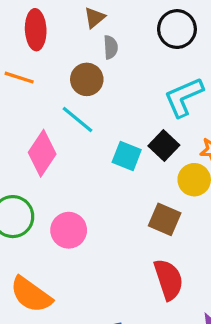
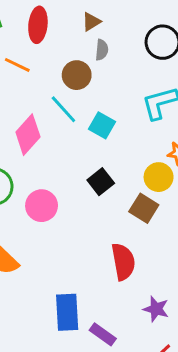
black square: (164, 145) -> (101, 182), moved
cyan square: (127, 156) -> (102, 125), moved
brown square: (165, 219) -> (144, 208), moved

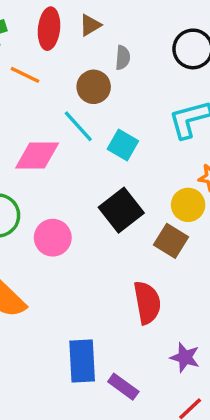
brown triangle: (91, 22) -> (90, 25), moved
pink diamond: (28, 135) -> (37, 155), turned 48
black square: (101, 182) -> (121, 210), size x1.4

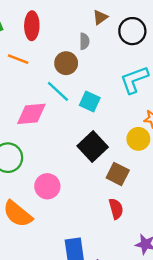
brown triangle: (90, 25) -> (100, 17), moved
pink circle: (53, 238) -> (47, 186), moved
brown square: (171, 241) -> (118, 174), moved
red semicircle: (147, 303) -> (116, 209), size x0.7

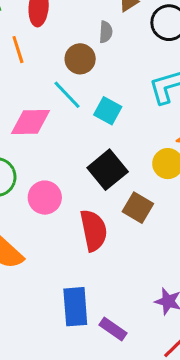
orange line: (18, 59) -> (18, 50), turned 48
pink circle: (47, 186) -> (45, 198), moved
red semicircle: (116, 209) -> (94, 230), moved, size x1.5

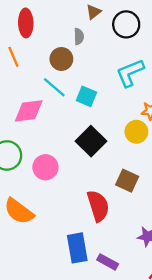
brown square: (138, 208) -> (127, 181), moved
red semicircle: (94, 230) -> (98, 206), moved

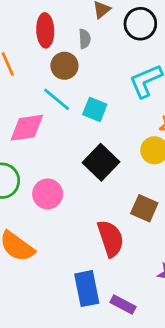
red ellipse: (26, 23) -> (45, 30), moved

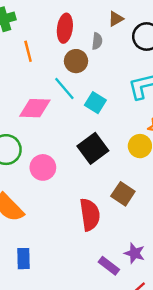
blue rectangle: (87, 289) -> (23, 259), moved, size x0.7
purple rectangle: (123, 305) -> (109, 266), moved

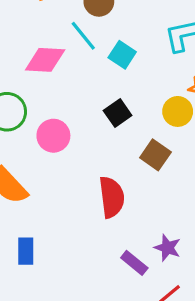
black square: (93, 148) -> (118, 113), size x0.7
brown square: (123, 194) -> (155, 155), moved

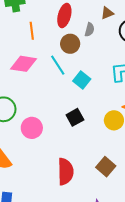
pink diamond: (45, 60) -> (24, 64), moved
brown square: (155, 155) -> (106, 167), moved

